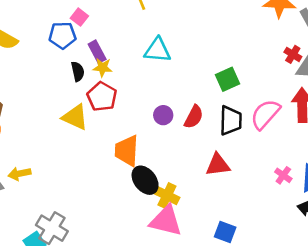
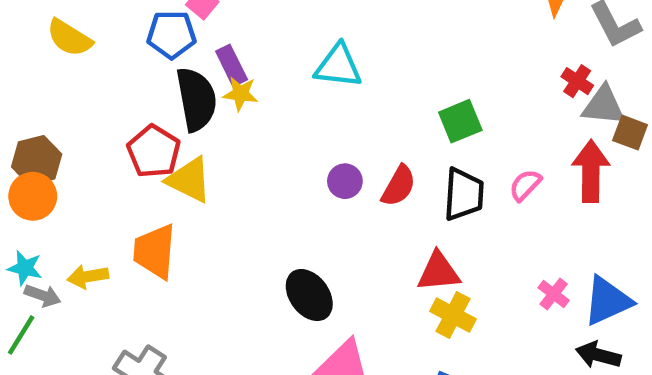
black semicircle: (78, 71) -> (196, 99), size x1.8
red pentagon: (102, 97) -> (154, 151), moved
pink semicircle: (265, 114) -> (525, 185), size x0.6
orange trapezoid: (127, 151) -> (155, 251), moved
yellow cross: (167, 195) -> (453, 315), moved

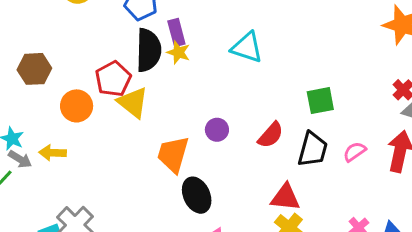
purple circle: (345, 181) -> (217, 130), moved
orange circle: (33, 196) -> (77, 106), moved
orange trapezoid: (155, 251) -> (173, 154), moved

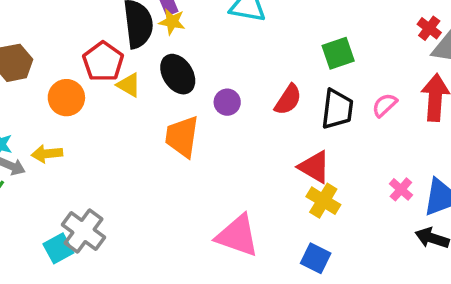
yellow triangle: (133, 103) -> (129, 85), size x0.7
black ellipse: (197, 195) -> (178, 74), moved
red triangle: (285, 197) -> (314, 167), turned 32

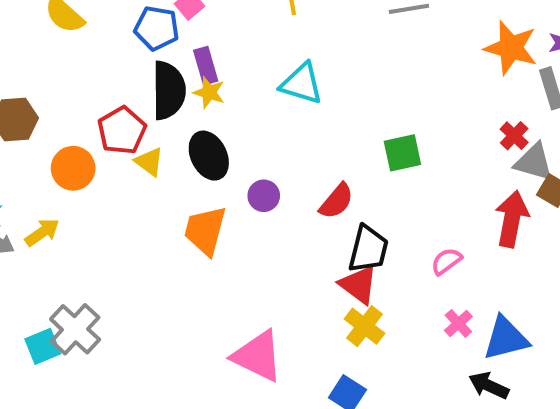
pink semicircle: (385, 105) -> (446, 261), moved
black trapezoid: (337, 109) -> (368, 249), moved
yellow arrow: (47, 154) -> (42, 232), turned 144

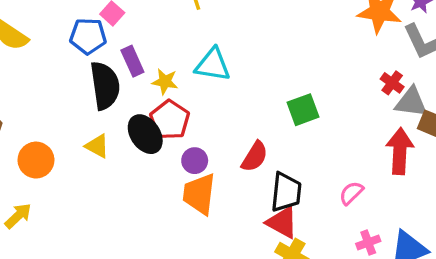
yellow star: (209, 92) -> (165, 82), moved
red pentagon: (122, 130) -> (170, 120), moved
orange trapezoid: (205, 231) -> (199, 194), moved
pink cross: (458, 323) -> (368, 242), turned 30

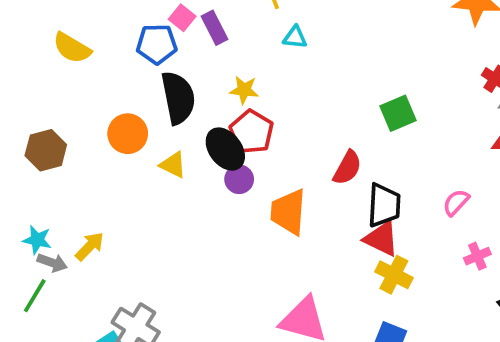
purple rectangle: (132, 61) -> (215, 28), moved
cyan triangle: (213, 65) -> (295, 37), moved, size x0.6
orange circle: (36, 160) -> (128, 134), moved
purple circle: (195, 161) -> (239, 179), moved

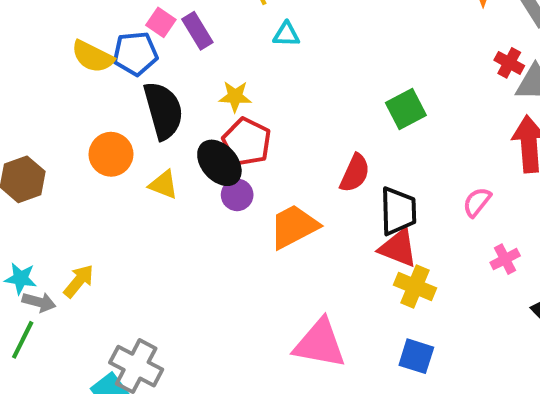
yellow semicircle: (72, 48) -> (93, 57), moved
orange trapezoid: (288, 212) -> (294, 227), turned 63

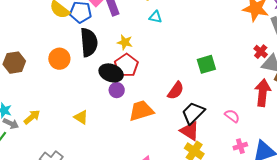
black ellipse: (219, 163) -> (111, 73), turned -40
yellow triangle: (163, 185) -> (81, 117), moved
pink semicircle: (477, 202) -> (232, 116), turned 77
black trapezoid: (398, 211) -> (193, 113), turned -145

